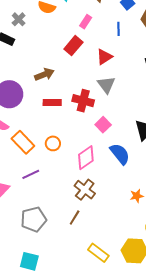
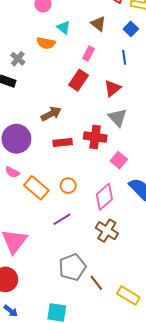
purple line: (31, 174) -> (62, 219), moved
brown line: (75, 218) -> (96, 283), moved, turned -63
gray pentagon: (34, 219) -> (72, 267), moved

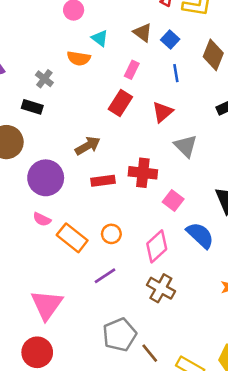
blue square: (131, 29) -> (170, 39), moved
gray triangle: (118, 118) -> (186, 146), moved

